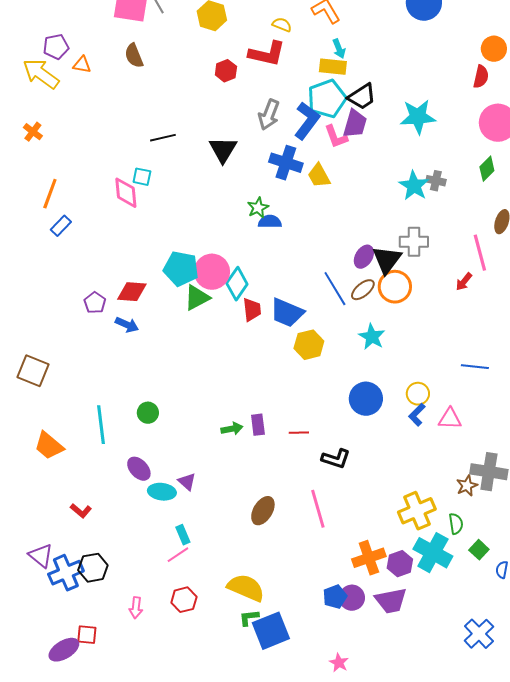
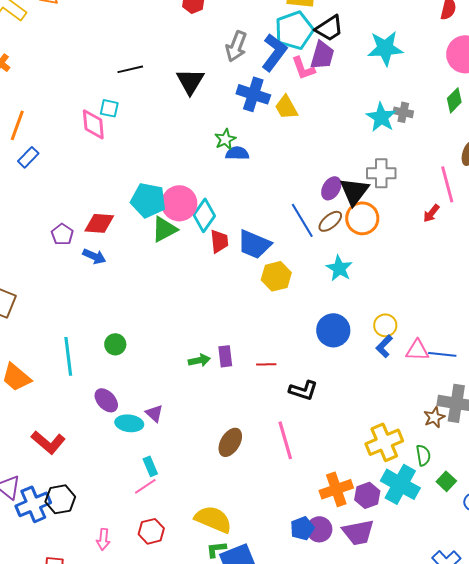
blue line: (475, 367) -> (442, 354), moved
red L-shape: (81, 511) -> (48, 442), size x1.6

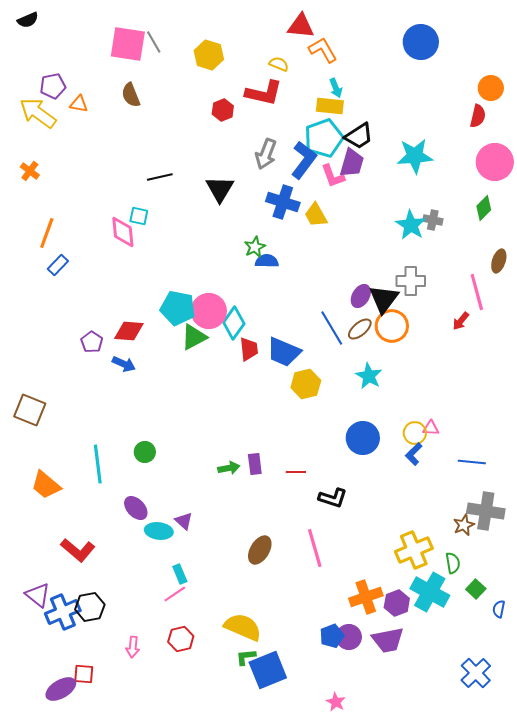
pink triangle: (417, 350) -> (431, 428), moved, size x0.7

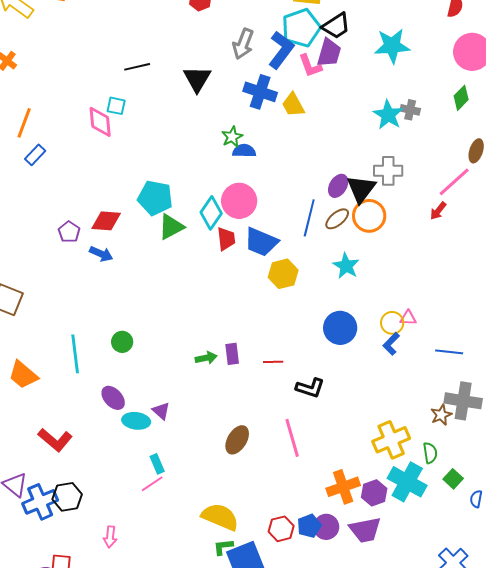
pink line: (477, 292) -> (454, 182), turned 63
pink circle: (209, 311) -> (239, 201), moved
blue line: (332, 328) -> (309, 218), turned 45
red hexagon: (181, 639) -> (281, 529), moved

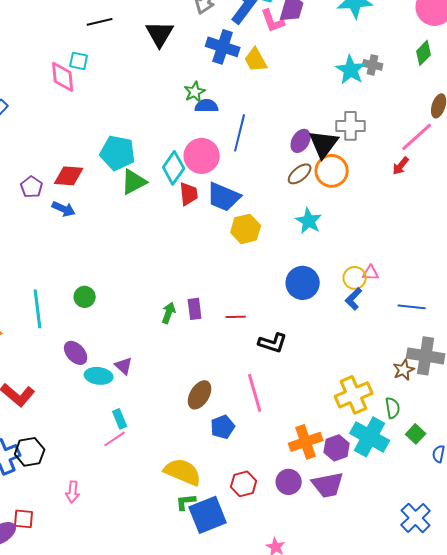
blue line: (309, 218) -> (240, 133), moved
green arrow: (206, 358) -> (169, 313), turned -60
blue pentagon: (309, 526) -> (223, 427), moved

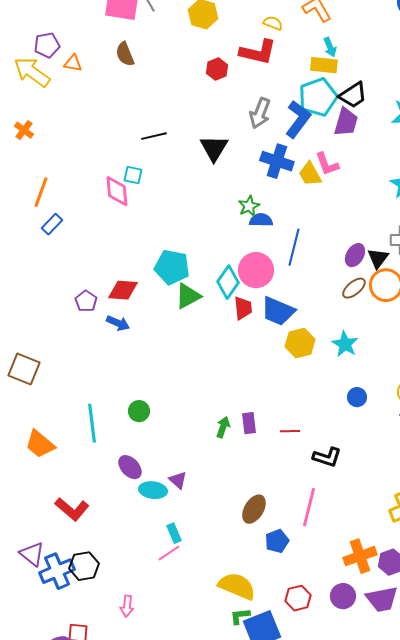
pink L-shape: (273, 21) -> (327, 164), moved
black triangle: (324, 144) -> (378, 258), size x0.7
cyan star: (309, 221) -> (345, 344), moved
blue circle: (303, 283) -> (357, 397), size x0.6
pink line: (255, 393) -> (309, 507), turned 30

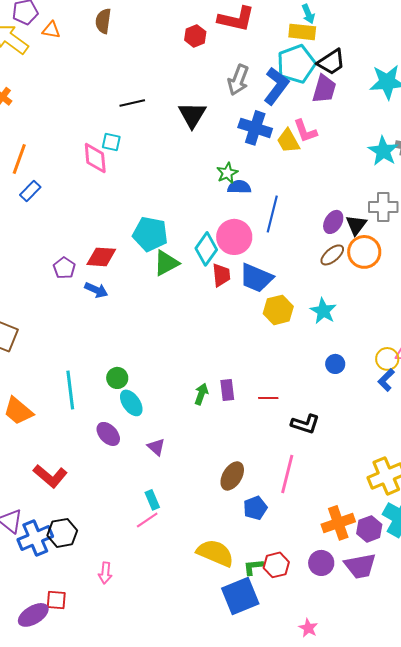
brown semicircle: (125, 54) -> (103, 21), turned 30
cyan ellipse: (153, 490) -> (131, 403), moved, turned 48
green L-shape: (240, 616) -> (253, 567), moved

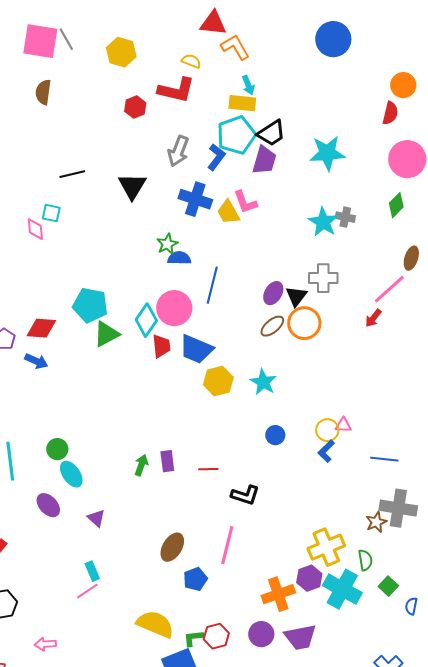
blue L-shape: (276, 86) -> (216, 157), size x0.7
pink diamond: (95, 158) -> (35, 229), size x0.7
purple hexagon: (369, 529) -> (309, 578), moved
pink arrow: (105, 573) -> (45, 644), turned 80

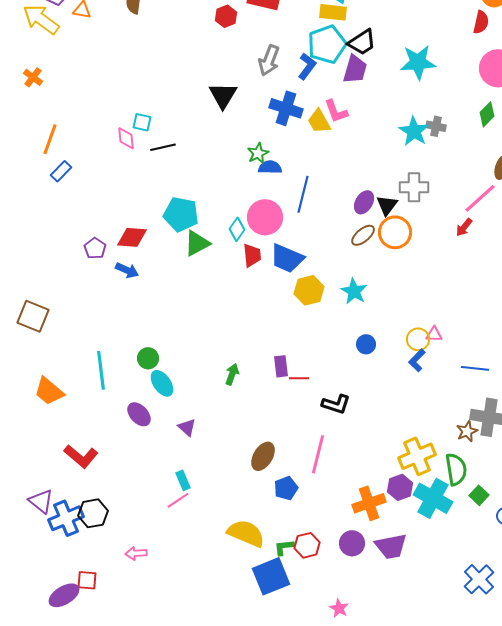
black line: (72, 174) -> (163, 147), moved
cyan diamond: (146, 320) -> (237, 229), size x0.7
purple rectangle: (167, 461) -> (281, 366), moved
green semicircle: (365, 560) -> (456, 469), size x1.5

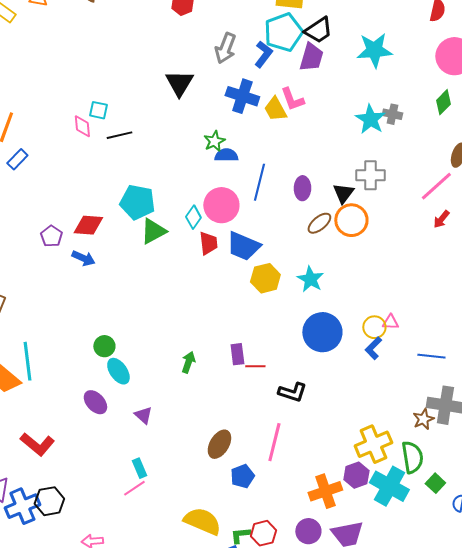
purple ellipse: (364, 202) -> (302, 188), moved, turned -30
red arrow: (464, 227) -> (441, 219), moved
blue circle: (366, 344) -> (322, 332), size x2.0
cyan line: (101, 370) -> (27, 361), moved

